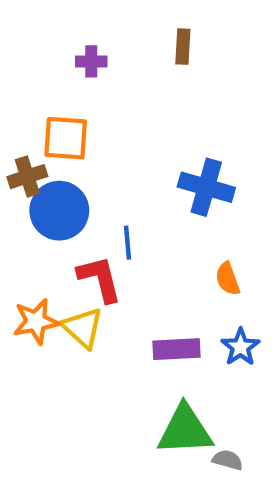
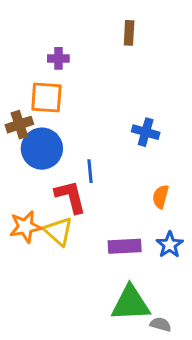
purple cross: (91, 61) -> (58, 58), moved
blue cross: (206, 187) -> (146, 132), size x0.7
orange semicircle: (228, 279) -> (161, 197), turned 35

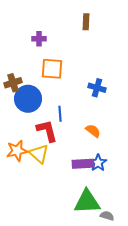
orange square: (46, 98) -> (52, 69), moved
orange semicircle: (161, 197) -> (93, 131), moved, turned 112
blue star: (170, 245) -> (98, 163), moved

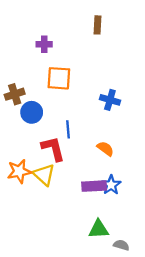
blue circle: (28, 99) -> (32, 112), size x0.7
green triangle: (87, 202) -> (99, 229), size x0.7

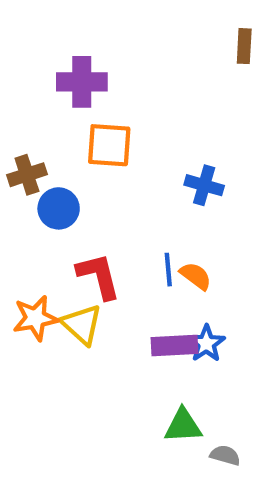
brown rectangle: (97, 25) -> (244, 46), moved
purple cross: (44, 44) -> (82, 82), size x1.6
blue line: (68, 129) -> (168, 270), moved

